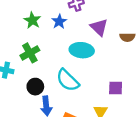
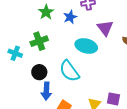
purple square: (116, 88) -> (113, 99), moved

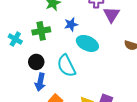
blue star: (70, 17) -> (71, 24), moved
purple triangle: (105, 28) -> (112, 14), moved

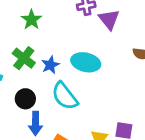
blue star: (71, 24) -> (50, 65), moved
green cross: (41, 31) -> (24, 58), turned -30

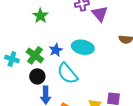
green cross: (24, 58) -> (35, 55), moved

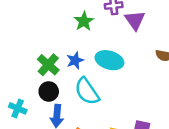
green star: (40, 16) -> (84, 21), moved
cyan cross: (12, 59) -> (18, 108), moved

